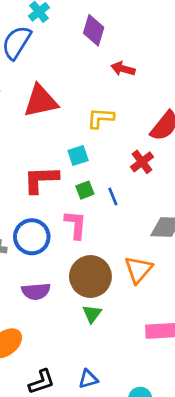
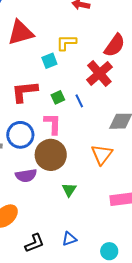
cyan square: (78, 155) -> (49, 61), moved
red cross: (142, 162) -> (99, 73), size x1.5
brown circle: (90, 277) -> (51, 155), moved

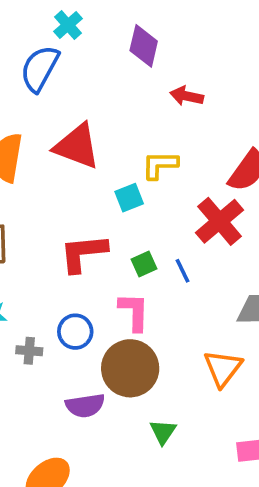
red triangle: (21, 33) -> (77, 146), turned 36
blue circle: (20, 135) -> (75, 332), size x0.7

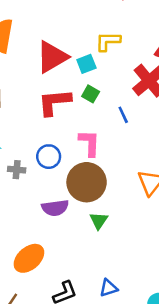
red triangle: (77, 146) -> (52, 57), moved, turned -51
green square: (144, 264) -> (91, 94), moved, turned -36
green triangle: (163, 432) -> (99, 221), moved

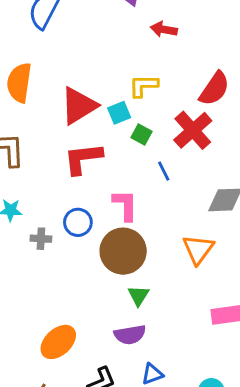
green square: (91, 94) -> (142, 135), moved
purple semicircle: (55, 208) -> (130, 335), moved

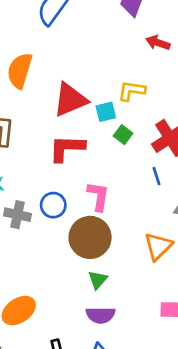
blue line: (164, 171) -> (156, 176), moved
gray cross: (41, 239) -> (17, 215), size x1.4
purple semicircle: (130, 335) -> (101, 315), moved

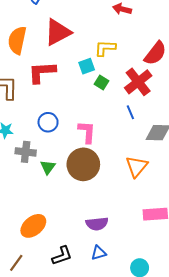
red triangle: (70, 100) -> (58, 32), moved
red L-shape: (67, 148) -> (42, 72), moved
blue circle: (53, 205) -> (48, 122), moved
green triangle: (98, 280) -> (48, 167), moved

